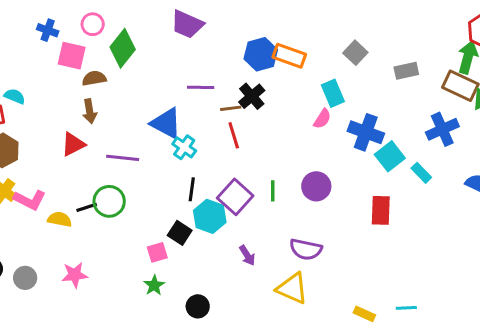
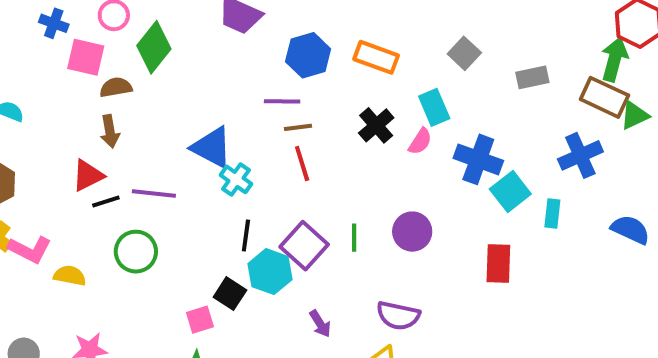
blue hexagon: (261, 54) -> (308, 55), moved
purple line: (201, 87) -> (282, 101), moved
black cross: (252, 96) -> (376, 125), moved
cyan rectangle: (421, 173) -> (552, 214), turned 50
black line: (87, 207) -> (106, 201), moved

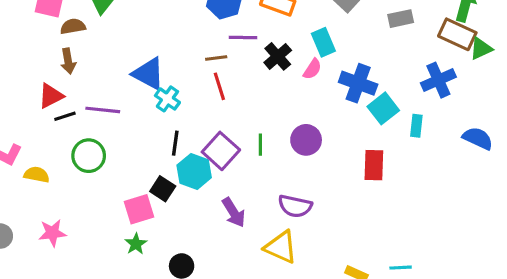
purple line: (282, 101) -> (243, 37), moved
pink square: (200, 320) -> (139, 209), size x1.4
purple arrow: (320, 324) -> (234, 212), size x1.4

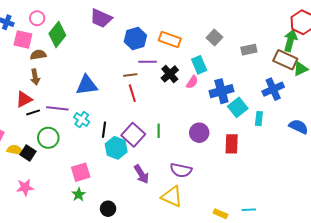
blue triangle: (148, 74) -> (87, 85), turned -35
blue cross: (358, 83) -> (221, 91), turned -35
cyan cross: (167, 99) -> (82, 120), moved
purple circle: (306, 140) -> (199, 133), moved
black square: (163, 189) -> (28, 153), moved

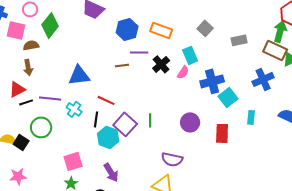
red line: (132, 93) -> (106, 100), moved, turned -48
cyan rectangle: (259, 119) -> (251, 117), moved
purple arrow: (141, 174) -> (111, 172), moved

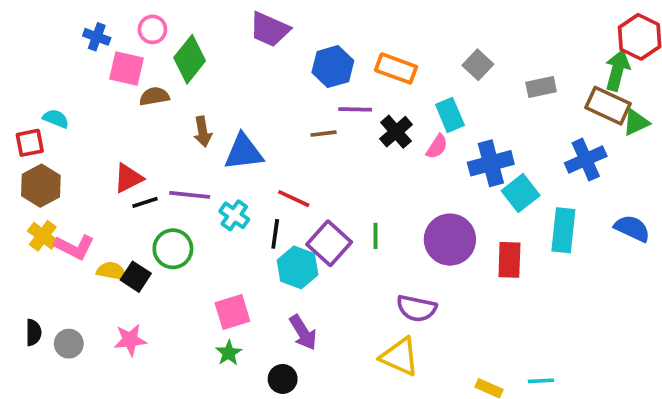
brown arrow: (28, 67) -> (203, 132), moved
cyan rectangle: (251, 117) -> (563, 230), size x1.6
purple circle: (190, 122) -> (450, 240), size x1.4

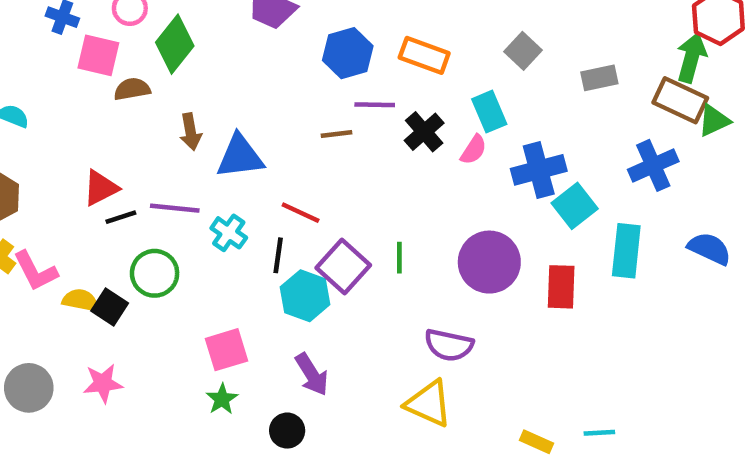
pink L-shape: (74, 247) -> (35, 271), turned 36
gray circle: (69, 344) -> (29, 388), size x1.4

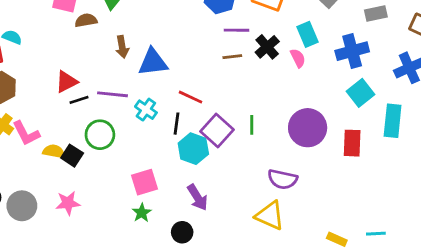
brown line: (337, 134) -> (232, 57), moved
pink semicircle: (474, 150) -> (298, 58), turned -60
blue cross: (539, 170) -> (352, 51), moved

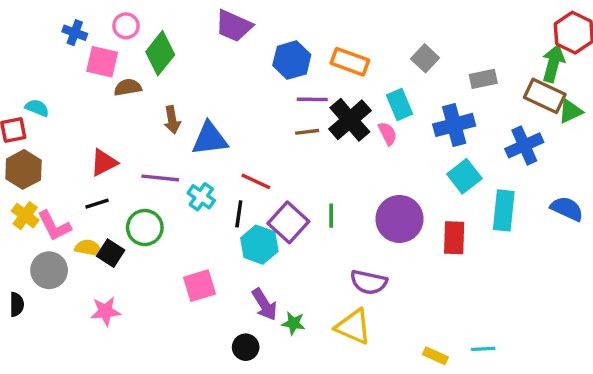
black cross: (267, 47) -> (350, 120), size x1.4
black line: (79, 100) -> (97, 204), moved
gray circle: (22, 206) -> (49, 270), moved
green star: (142, 213) -> (293, 323), moved, turned -30

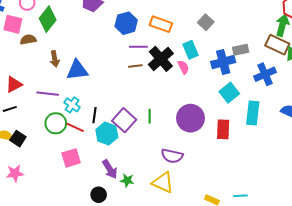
gray rectangle: (483, 79) -> (241, 50), moved
red line: (256, 181) -> (75, 127), moved
green circle: (145, 228) -> (56, 123), moved

